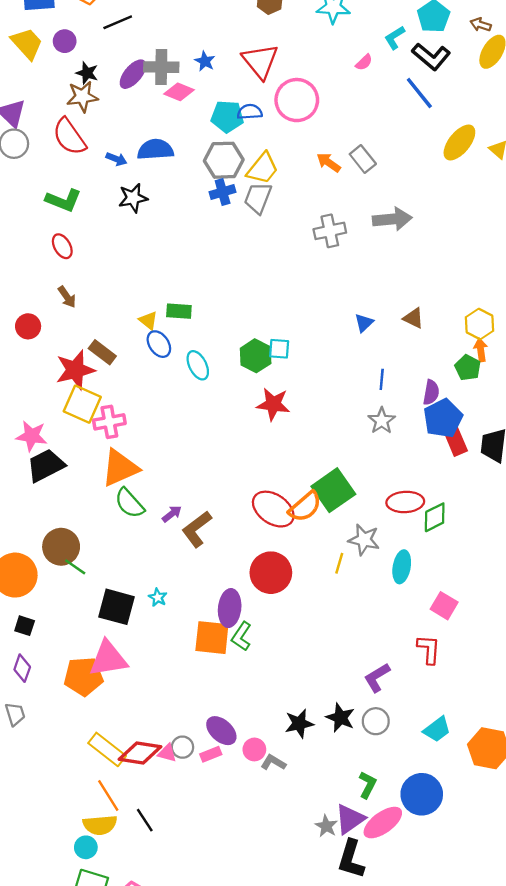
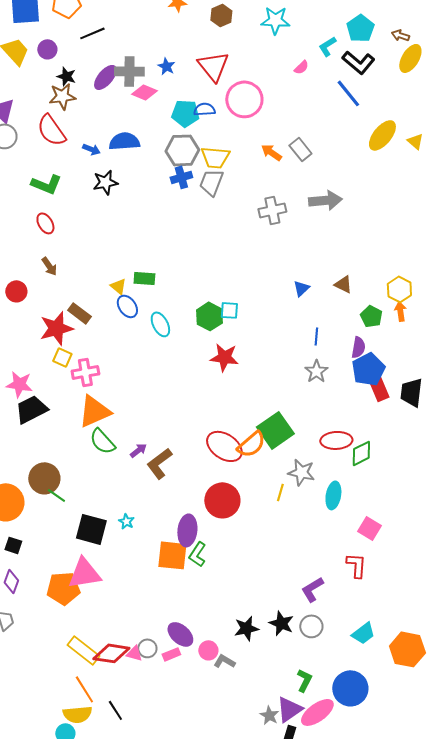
yellow trapezoid: (263, 168) -> (215, 157), turned 56
green pentagon: (468, 368) -> (371, 316), moved
yellow square: (82, 404) -> (62, 357), size x0.6

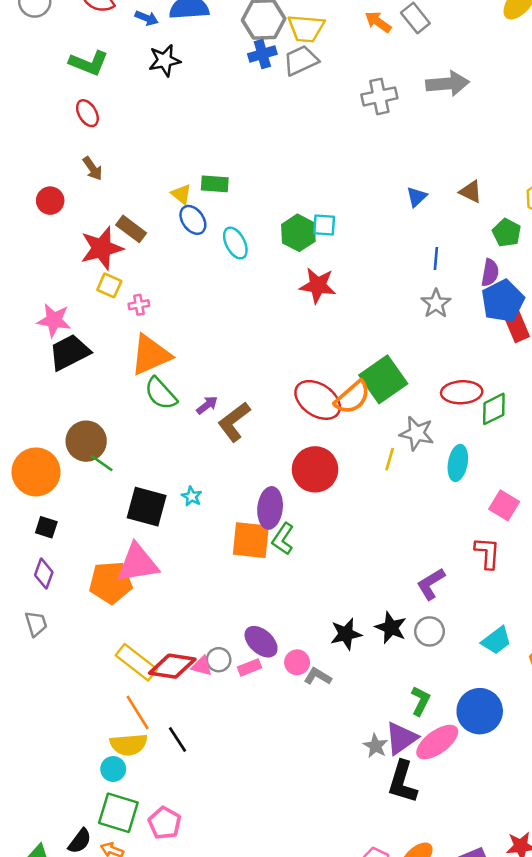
gray trapezoid: (211, 182) -> (301, 60), turned 44
pink cross: (85, 372) -> (139, 305), size x0.6

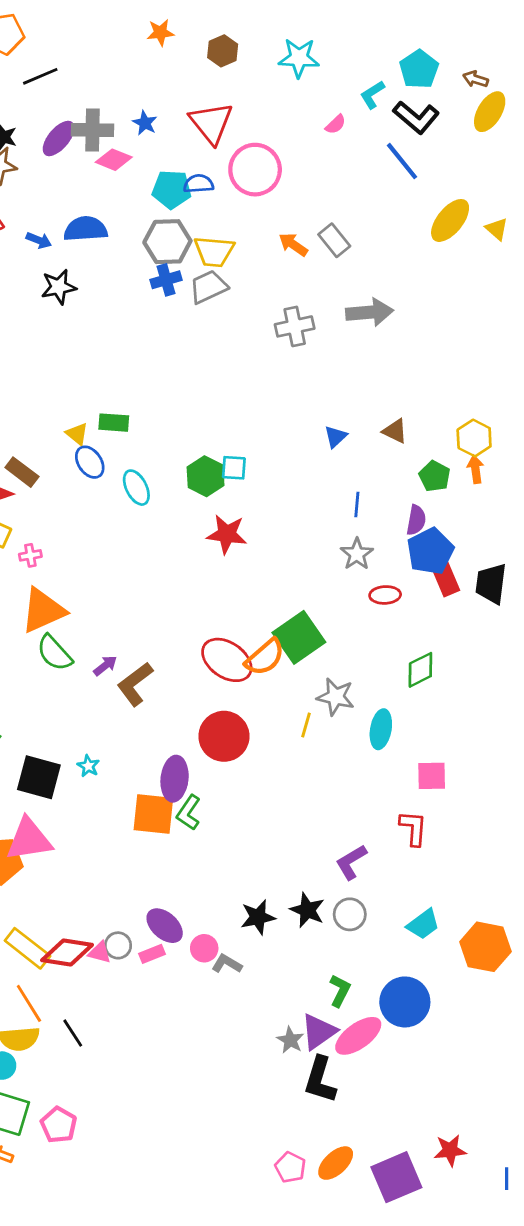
red ellipse: (462, 392) -> (385, 595), moved, size x0.7
pink square: (504, 505) -> (432, 776), turned -32

